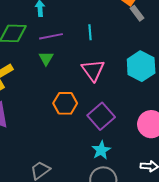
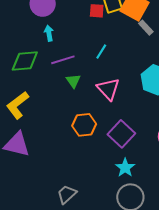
cyan line: (90, 32) -> (101, 52), turned 42
green triangle: (46, 58) -> (73, 81), moved

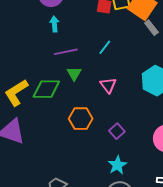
green diamond: (25, 61) -> (46, 89), moved
pink triangle: (108, 89) -> (108, 85), size x0.7
purple square: (121, 134) -> (117, 131), size x0.6

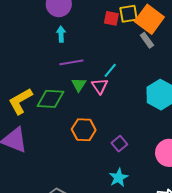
gray rectangle: (151, 28) -> (147, 40), moved
cyan line: (105, 47) -> (110, 70), moved
pink triangle: (108, 85) -> (100, 86), moved

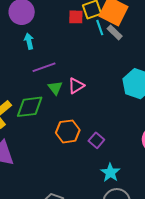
cyan line: (110, 70) -> (100, 28), moved, turned -49
pink triangle: (100, 86) -> (76, 86), turned 42
purple square: (119, 144) -> (96, 140), moved

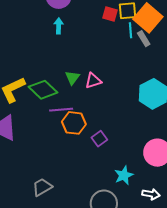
purple line: (44, 67) -> (61, 110), moved
green diamond: (30, 107) -> (43, 90), turned 36
cyan star: (110, 173) -> (124, 175), moved

